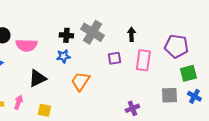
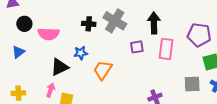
black arrow: (131, 34) -> (154, 23), size x1.5
blue star: (63, 56) -> (81, 53), moved
pink arrow: (18, 102) -> (51, 90), moved

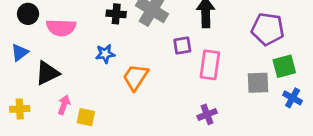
pink rectangle: (166, 49) -> (210, 65), moved
black triangle: (60, 67) -> (47, 73), moved
gray square: (192, 84) -> (258, 83), moved

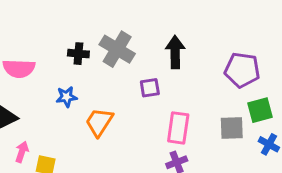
pink rectangle: (210, 65) -> (178, 128), moved

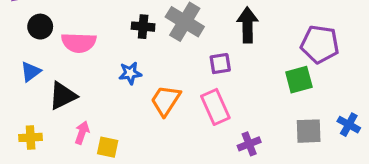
green square: (260, 110) -> (299, 80), moved
pink rectangle: (178, 128) -> (215, 107), moved, turned -32
gray square: (232, 128) -> (309, 131), moved

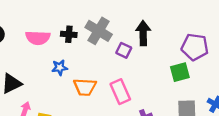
pink semicircle: (79, 43) -> (38, 38), moved
purple square: (220, 64) -> (124, 50), moved, turned 35
orange trapezoid: (166, 100) -> (85, 87), turned -120

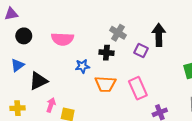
gray cross: (99, 31) -> (118, 33), size x0.7
black cross: (69, 34) -> (106, 53), moved

